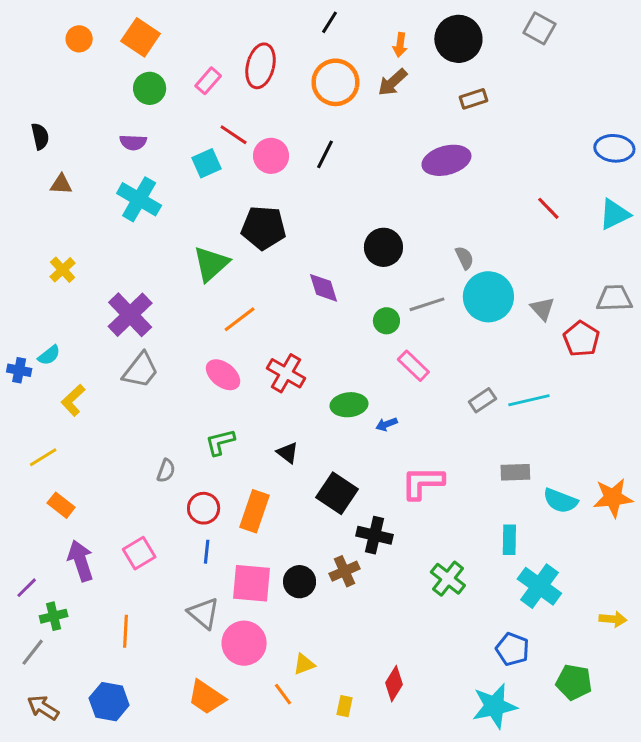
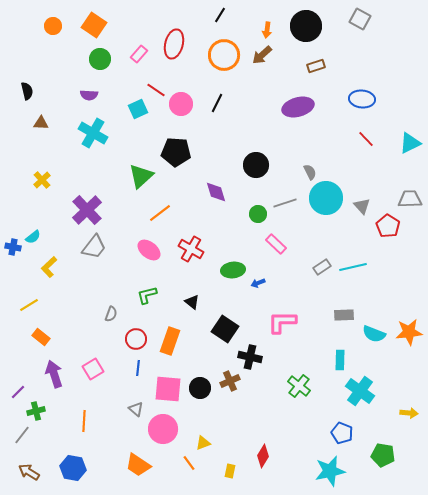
blue ellipse: (614, 148) -> (362, 99), moved
gray triangle: (204, 613) -> (136, 409), size x0.7

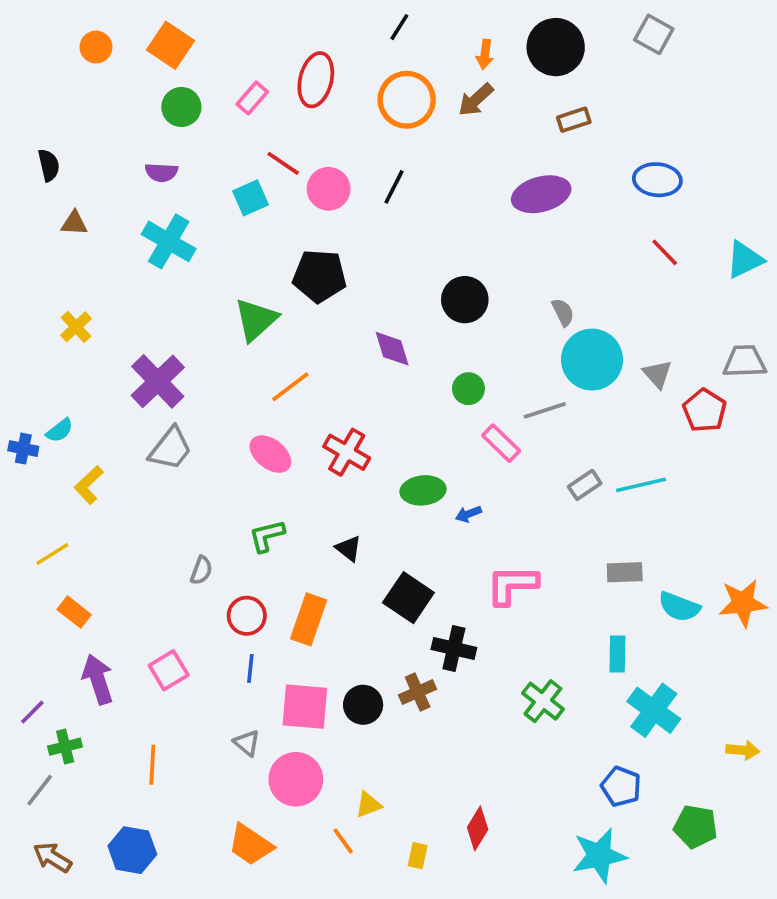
gray line: (285, 203) -> (545, 410), moved

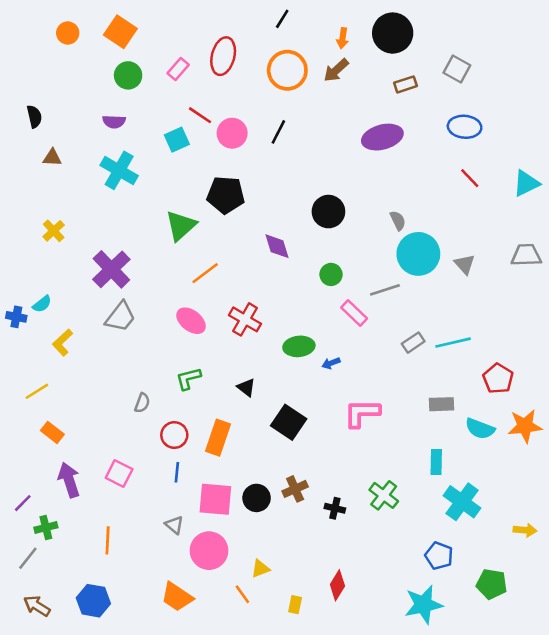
gray square: (654, 34) -> (457, 69), moved
red pentagon: (705, 410) -> (498, 379), moved
black cross: (454, 648) -> (335, 508), moved, size x0.7
pink square: (169, 670) -> (119, 474), turned -32

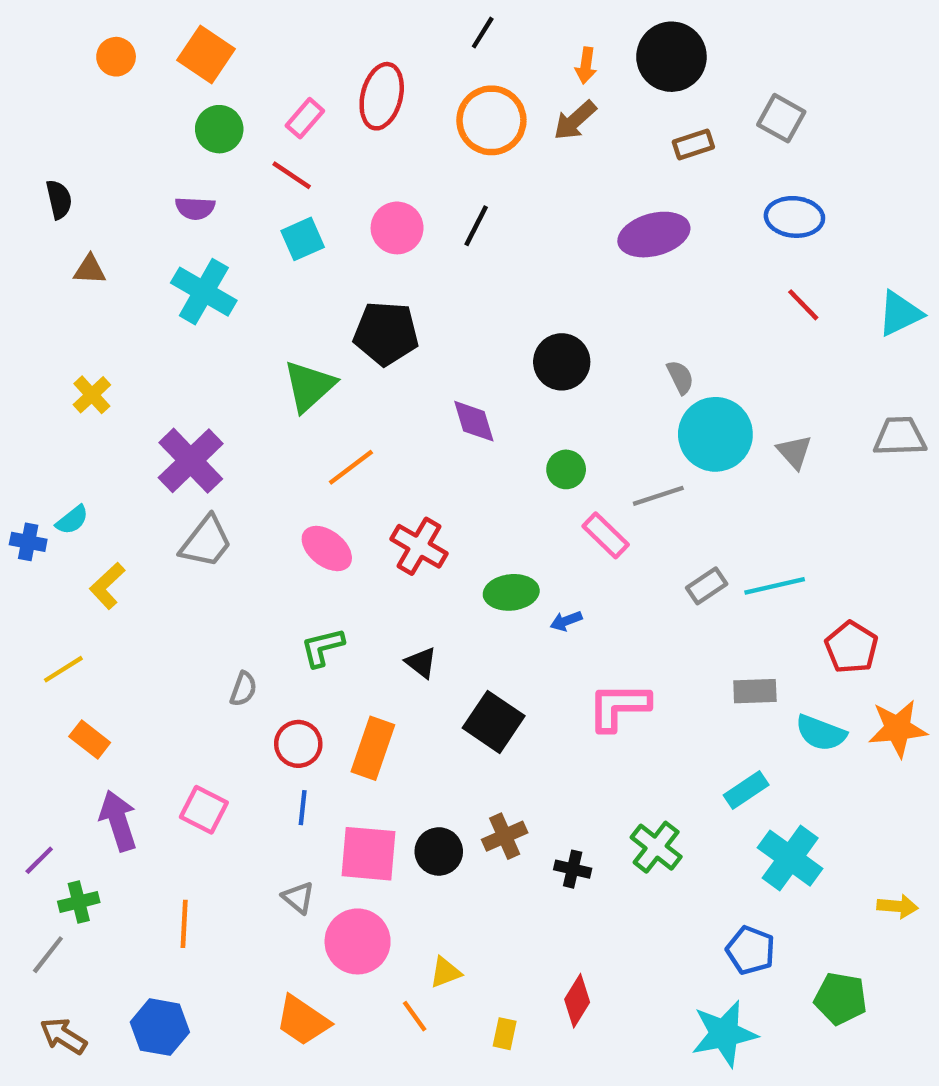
red line: (200, 115) -> (292, 175), moved
cyan rectangle: (436, 462) -> (746, 790), turned 55

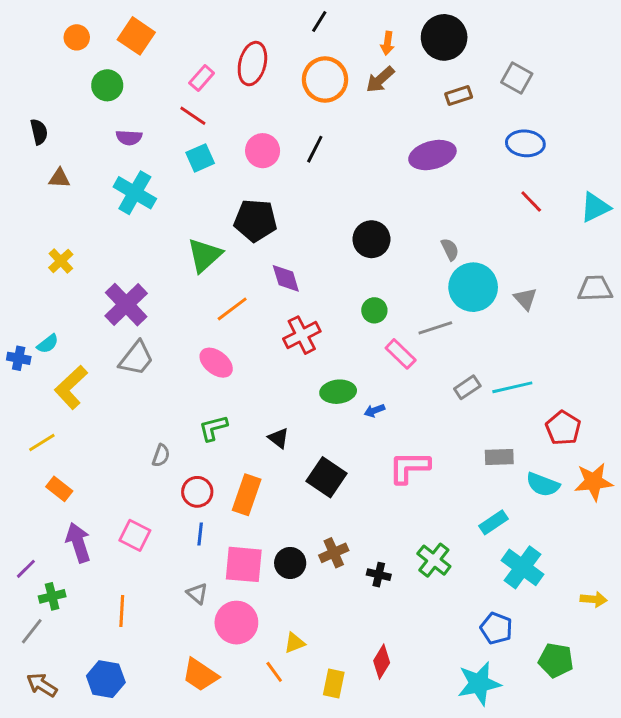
green circle: (219, 129) -> (107, 85), moved
purple diamond: (474, 421) -> (286, 278), moved
red cross: (419, 546) -> (302, 335), moved, turned 33
yellow L-shape: (107, 586) -> (71, 387), size x1.4
yellow rectangle: (505, 1034) -> (334, 683), size x1.4

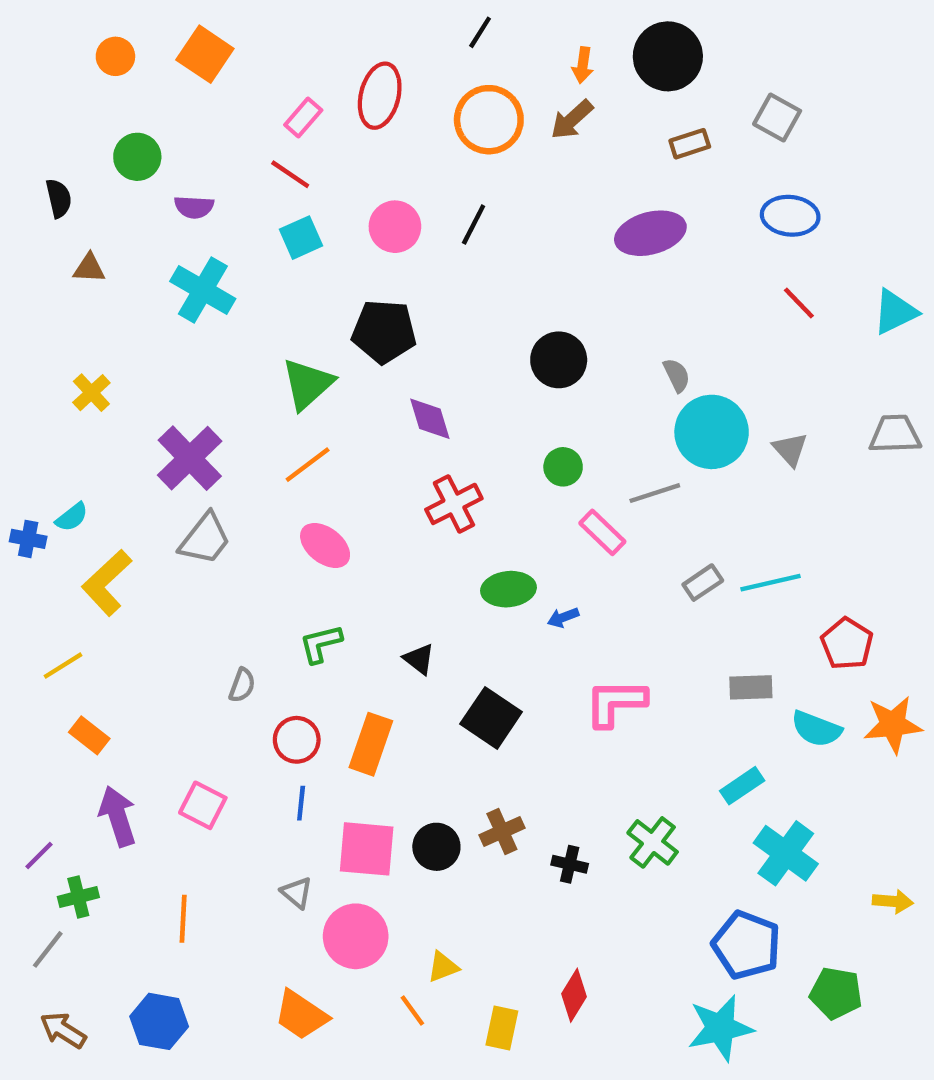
green circle: (107, 85) -> (137, 157), moved
orange line: (232, 309) -> (308, 465), moved
blue pentagon: (496, 628) -> (746, 945), size x1.4

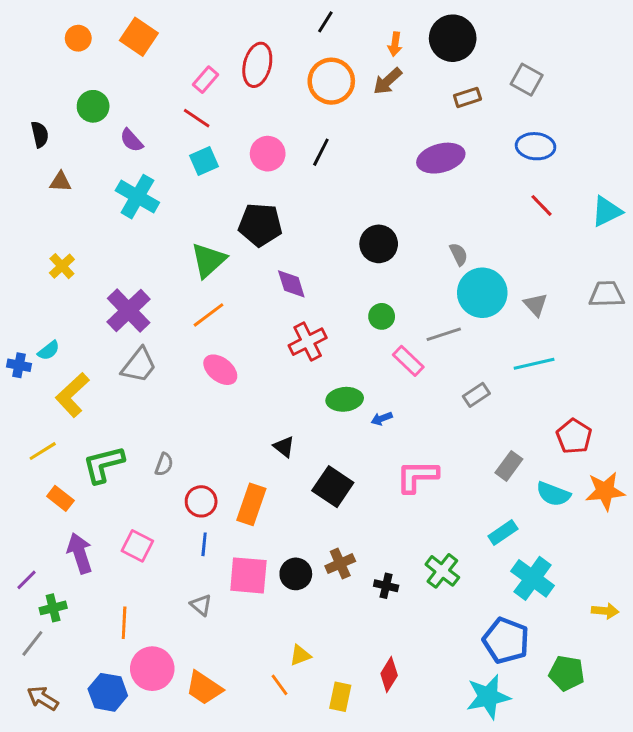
purple semicircle: (194, 207) -> (132, 140), turned 45
cyan line: (771, 583) -> (534, 364), moved
green L-shape: (321, 644) -> (103, 464), moved, size x1.4
gray rectangle: (751, 687) -> (509, 466), turned -52
pink circle: (356, 936) -> (152, 669), moved

